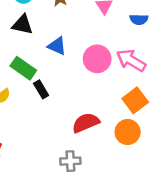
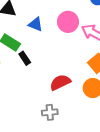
pink circle: (97, 59) -> (68, 22), moved

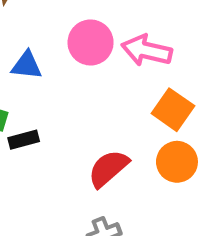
black rectangle: (25, 58) -> (24, 140), turned -56

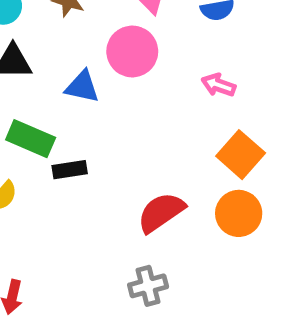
pink circle: (91, 42) -> (132, 51), moved
pink arrow: (147, 50) -> (218, 85), size x0.6

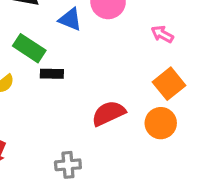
gray cross: (148, 286) -> (68, 165), moved

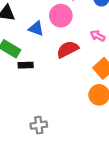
red semicircle: (109, 113) -> (68, 49), moved

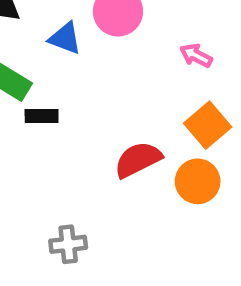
red semicircle: (68, 49) -> (138, 160), moved

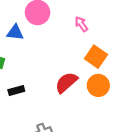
pink arrow: (196, 55) -> (81, 24), turned 42
black rectangle: (42, 116) -> (16, 91), moved

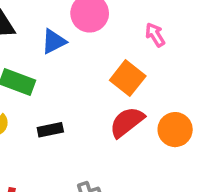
blue triangle: (15, 32) -> (54, 41), turned -36
orange square: (96, 57) -> (128, 78), moved

